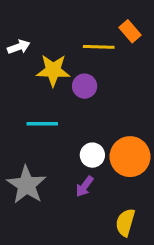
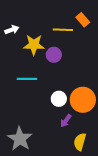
gray star: (27, 185) -> (20, 139), moved
purple arrow: (85, 186) -> (66, 121), moved

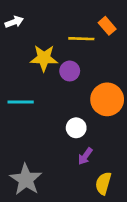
white arrow: (12, 30) -> (14, 22), moved
cyan line: (27, 79) -> (21, 102), moved
orange circle: (83, 100) -> (107, 99), moved

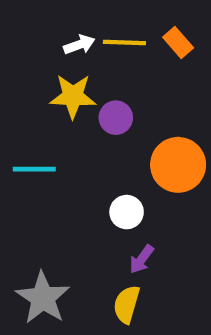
white arrow: (14, 22) -> (79, 45), moved
yellow line: (81, 39) -> (124, 42), moved
yellow semicircle: (103, 183) -> (127, 304), moved

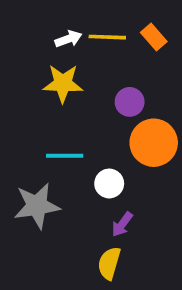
purple circle: (116, 118) -> (130, 102), moved
cyan line: (34, 169) -> (65, 156), moved
gray star: (43, 298) -> (37, 206), moved, turned 30

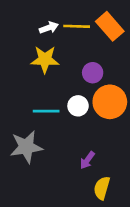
orange rectangle: (154, 37) -> (110, 26), size x1.5
white circle: (109, 183) -> (78, 106), moved
yellow semicircle: (109, 263) -> (102, 188), moved

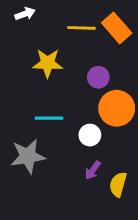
white arrow: (49, 28) -> (25, 14), moved
white circle: (78, 106) -> (90, 135), moved
yellow semicircle: (102, 188) -> (118, 184), moved

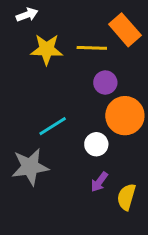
yellow line: (81, 28) -> (92, 48), moved
yellow star: (48, 63) -> (47, 49), moved
cyan line: (49, 118) -> (53, 126), turned -32

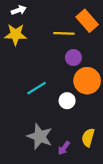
yellow star: (47, 49) -> (16, 34), moved
gray star: (30, 167) -> (40, 136), moved, turned 30
purple arrow: (99, 182) -> (64, 148), moved

